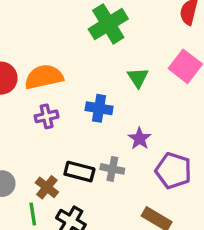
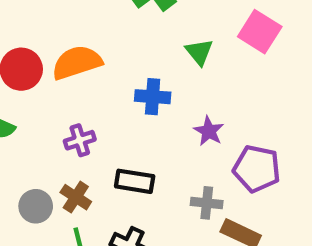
purple cross: (47, 116) -> (80, 140), moved
gray cross: (112, 169) -> (207, 203), moved
brown cross: (47, 187) -> (76, 197), moved

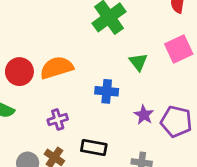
pink square: (260, 32) -> (179, 49), turned 32
purple pentagon: (257, 169) -> (176, 122), moved

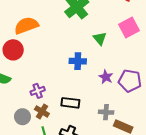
orange semicircle: (57, 68) -> (26, 25), moved
purple cross: (58, 120) -> (38, 91), moved

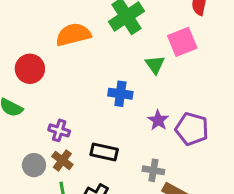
orange semicircle: (26, 25) -> (73, 35), moved
pink square: (129, 28) -> (182, 42), moved
purple cross: (38, 91) -> (59, 130), turned 32

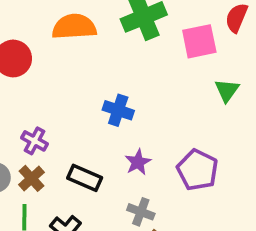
pink square: (182, 42) -> (199, 41), moved
green triangle: (155, 65) -> (227, 90), moved
purple star: (158, 120) -> (138, 162), moved

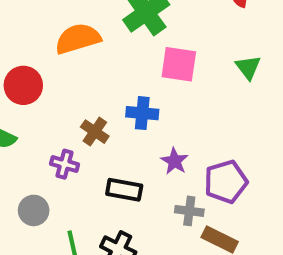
pink square: (199, 41) -> (179, 64), moved, turned 33
purple pentagon: (198, 170) -> (226, 182), moved, turned -30
brown cross: (31, 178) -> (95, 132), moved

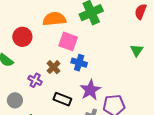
pink square: (179, 64) -> (68, 41), moved
purple star: (175, 161) -> (90, 90), size x1.5

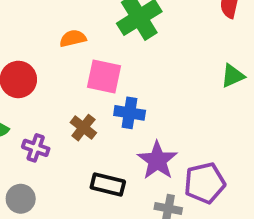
orange semicircle: (54, 19) -> (73, 38), size x0.6
green triangle: (137, 50) -> (233, 76), turned 40
purple cross: (35, 80) -> (36, 148), moved

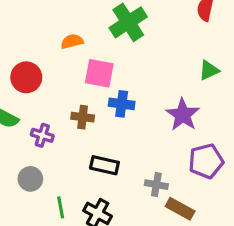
brown cross: (83, 128) -> (83, 117), turned -30
purple star: (157, 160) -> (183, 115), moved
purple pentagon: (205, 183) -> (206, 161), moved

